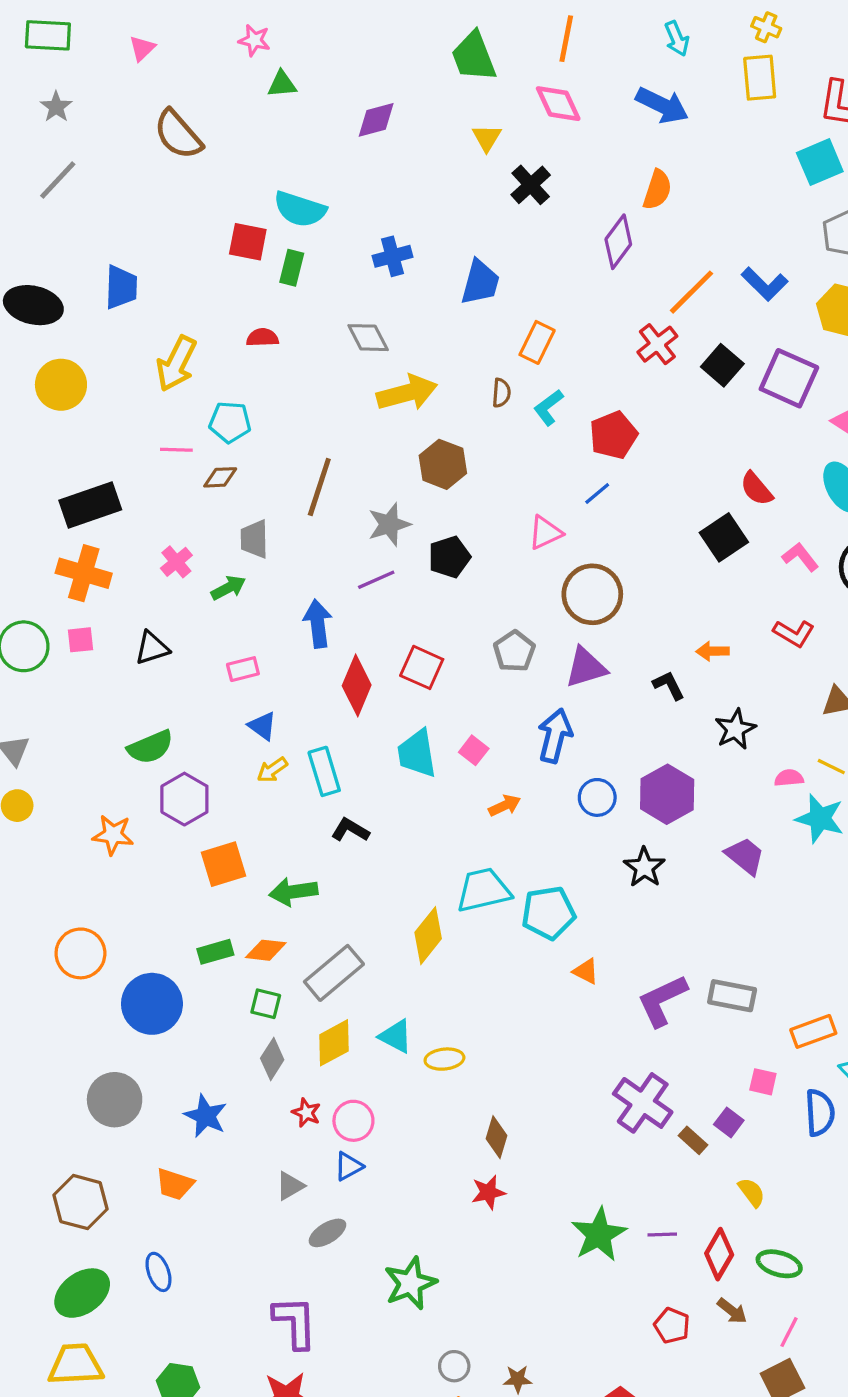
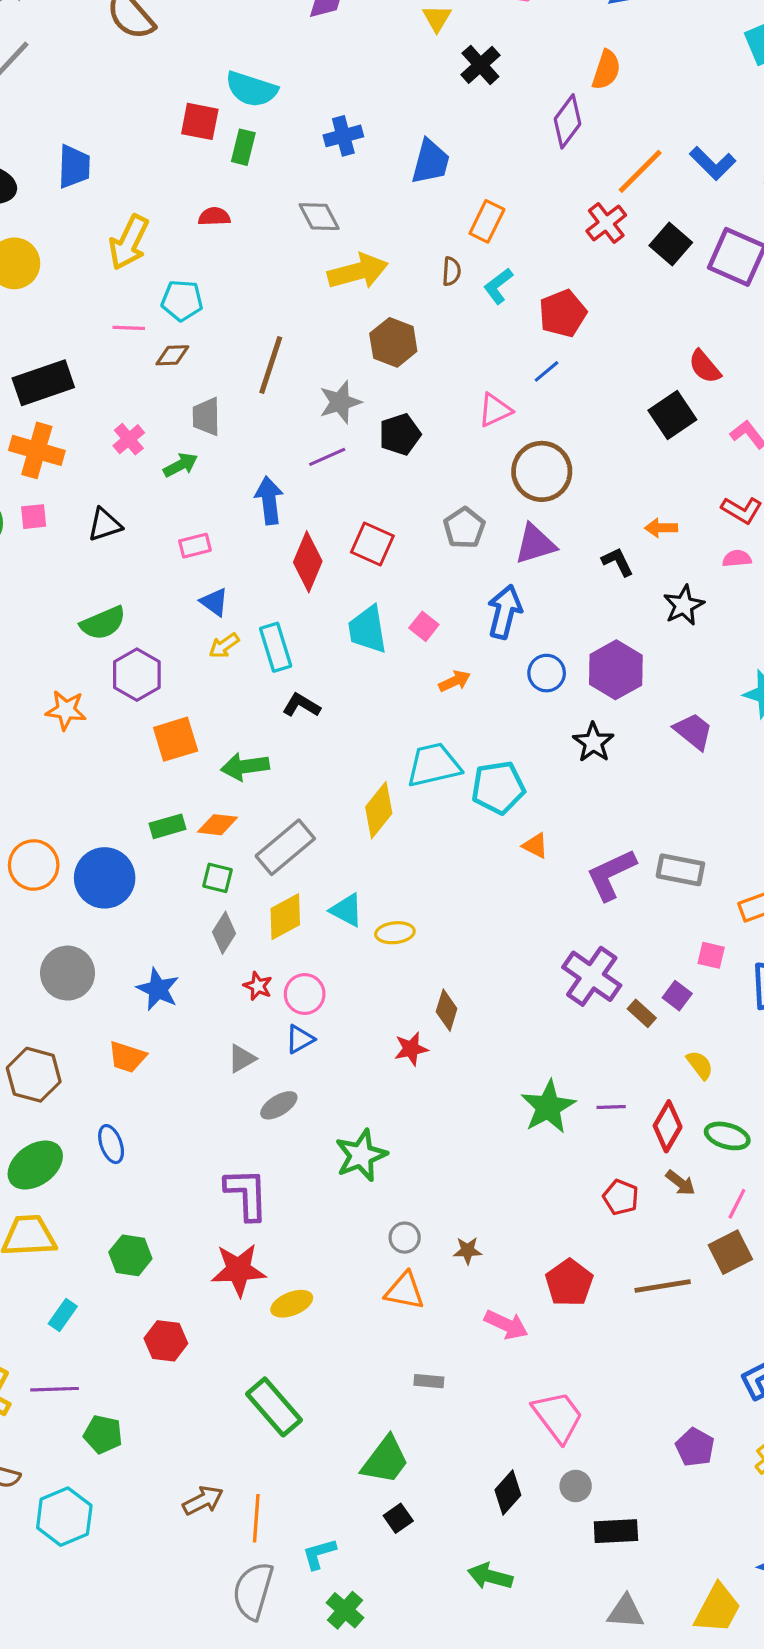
pink semicircle: (789, 778) -> (737, 559), moved
orange circle: (80, 953) -> (34, 865), moved
red star: (488, 1192) -> (411, 1049), moved

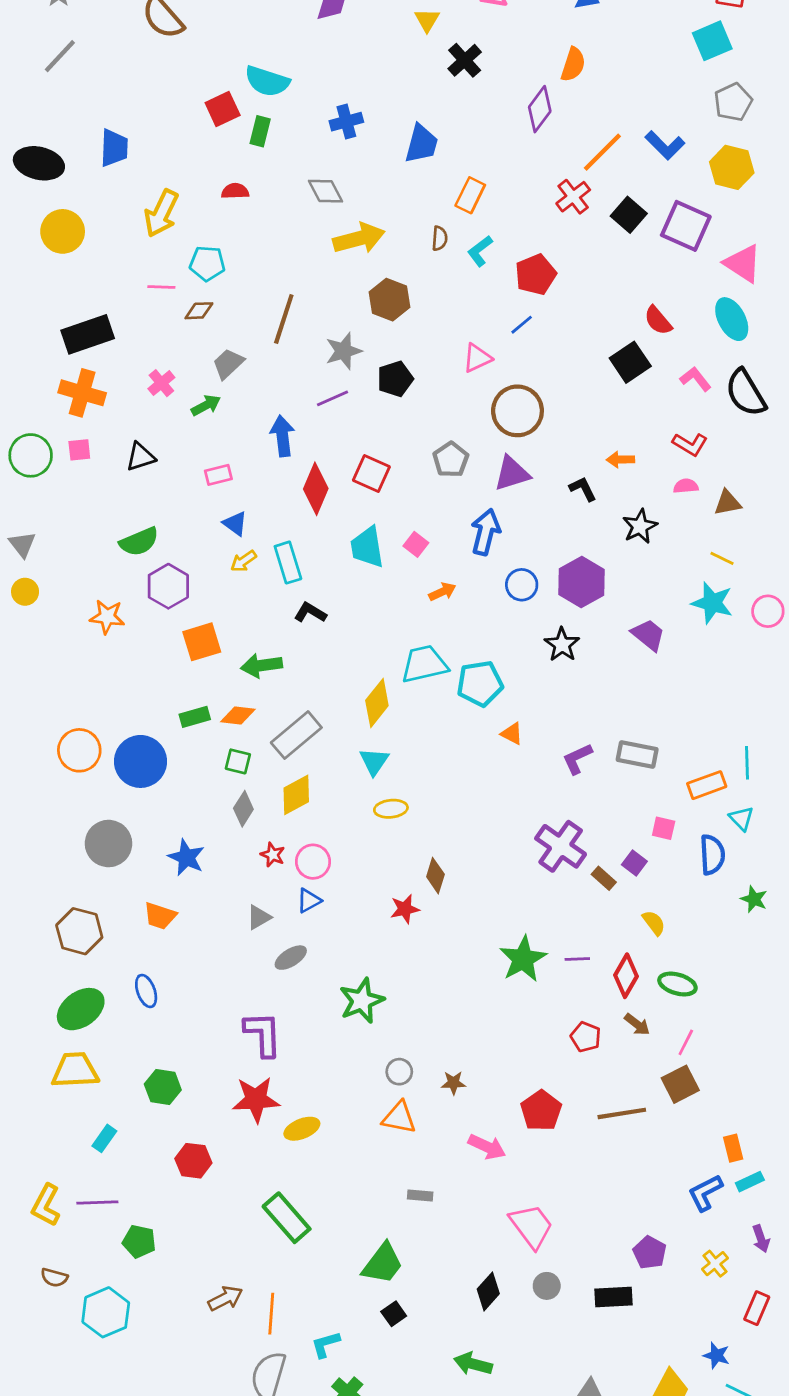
red square: (200, 121) -> (223, 109), turned -36
gray trapezoid: (206, 417) -> (228, 364), turned 48
purple L-shape: (611, 875) -> (577, 759), size x0.7
cyan triangle: (347, 910) -> (374, 761), moved, turned 36
black rectangle: (616, 1531) -> (613, 1297), moved

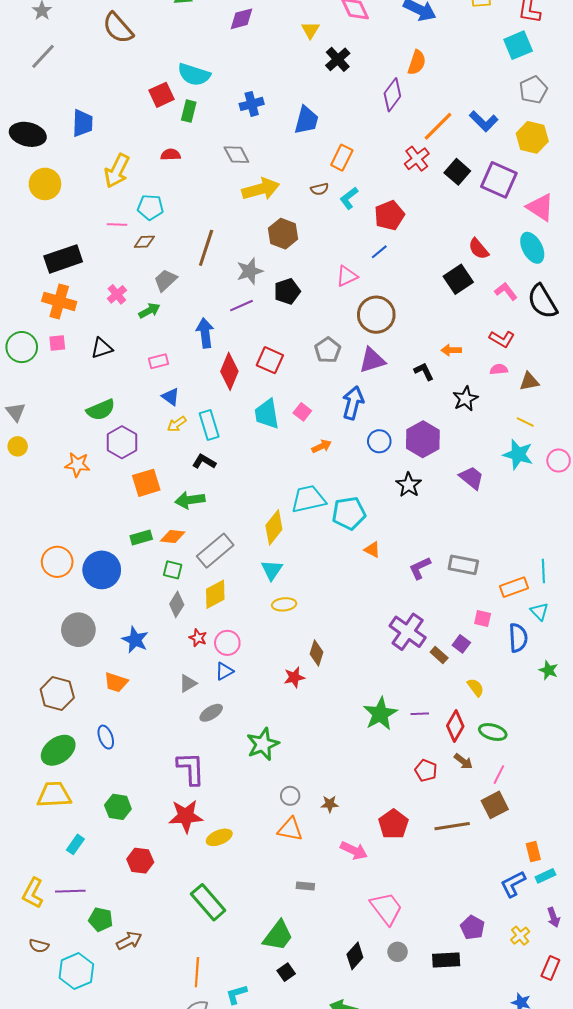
brown semicircle: (440, 238) -> (320, 189), turned 72
black L-shape: (310, 613) -> (204, 462), moved
brown arrow: (225, 1298) -> (129, 941), moved

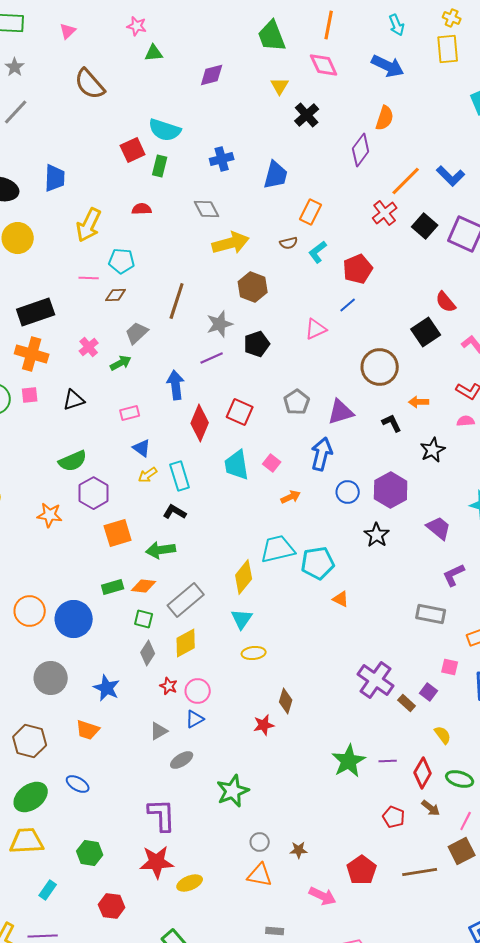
brown circle: (376, 315) -> (380, 367), moved
purple L-shape: (420, 568) -> (454, 575), moved
blue ellipse: (106, 737) -> (78, 784), turned -40

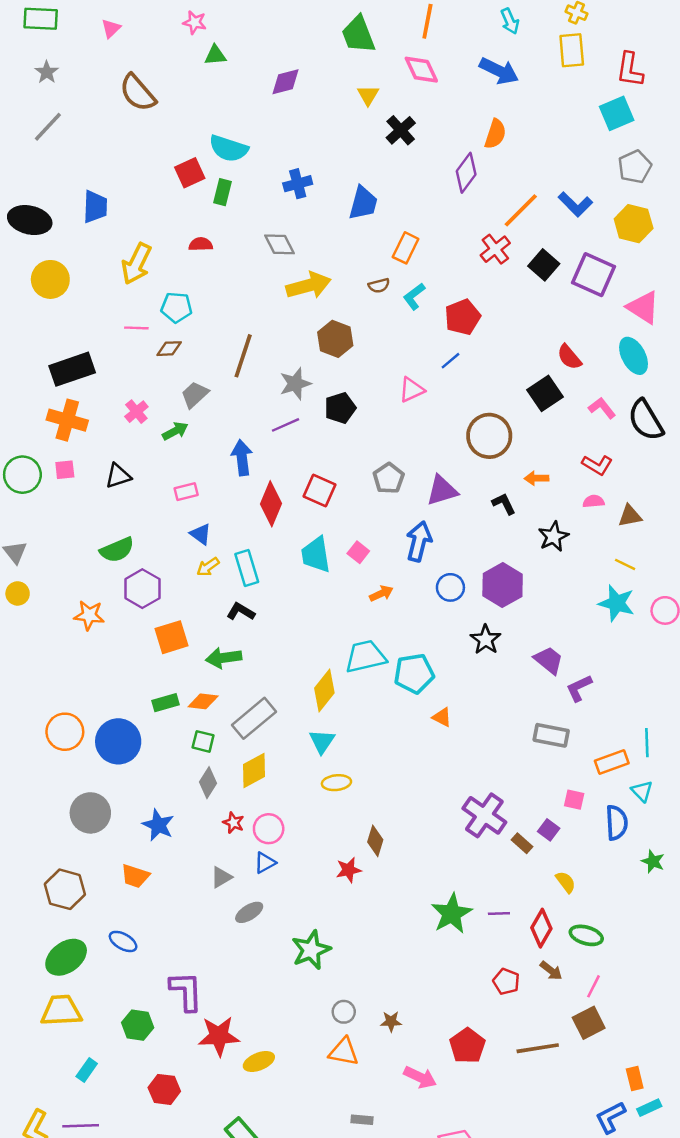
purple trapezoid: (439, 528) -> (549, 660), moved
purple L-shape: (162, 815) -> (186, 991), moved

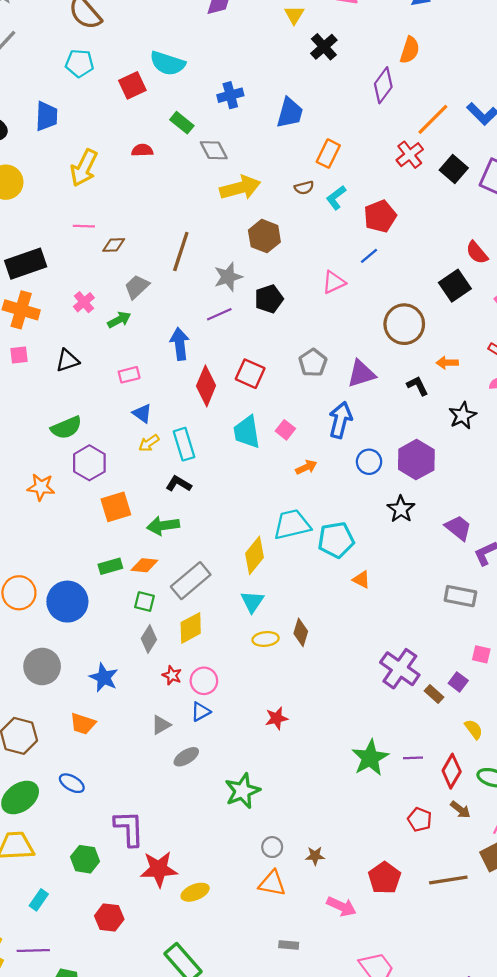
green rectangle: (222, 192) -> (182, 123), moved, turned -65
cyan pentagon: (176, 307) -> (80, 63), moved
brown diamond: (375, 841) -> (301, 632), moved

